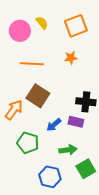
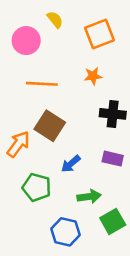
yellow semicircle: (42, 23) -> (55, 20), moved
black cross: (86, 102) -> (113, 114), moved
purple rectangle: (76, 122) -> (113, 159), moved

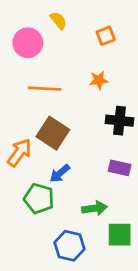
orange square: (100, 34) -> (106, 36), size x0.6
blue arrow: (71, 164) -> (60, 173), moved
green square: (113, 221) -> (120, 235), turned 30

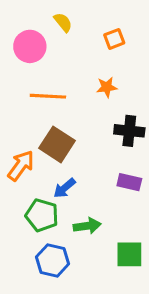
green arrow: (95, 208) -> (87, 226), moved
blue hexagon: (70, 246) -> (52, 260), moved

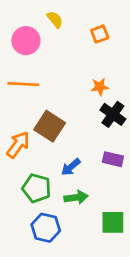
orange star: (107, 87) -> (100, 87), moved
orange line: (48, 96) -> (23, 84), moved
black cross: (129, 131) -> (113, 114), turned 30
blue arrow: (65, 188) -> (71, 167), moved

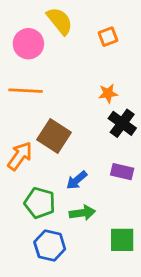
yellow semicircle: (55, 20) -> (60, 21), size x1.5

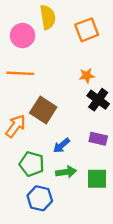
yellow semicircle: (60, 21) -> (48, 17), turned 30
orange square: (108, 37) -> (87, 30), size x1.5
green square: (122, 240) -> (97, 179), moved

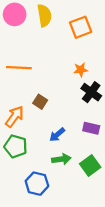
pink circle: (23, 36) -> (15, 14), moved
brown square: (43, 110) -> (40, 102), size x0.6
green pentagon: (32, 164) -> (16, 146), moved
green square: (97, 179) -> (90, 166), turned -36

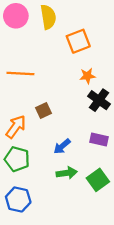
orange square: (81, 27) -> (78, 41), moved
brown square: (40, 102) -> (44, 111), turned 32
blue hexagon: (37, 184) -> (18, 199), moved

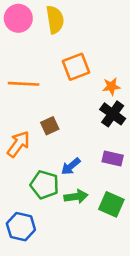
orange square: (78, 41) -> (76, 67), moved
orange star: (87, 76) -> (111, 86), moved
green pentagon: (17, 159) -> (45, 185), moved
green square: (98, 180) -> (111, 204), turned -30

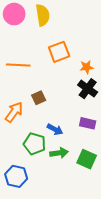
blue arrow: (71, 166) -> (55, 129), turned -112

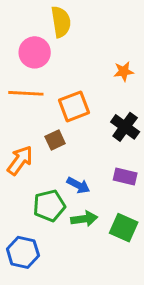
pink circle: (14, 14) -> (35, 52), moved
orange square: (59, 52) -> (74, 106), moved
orange star: (87, 67) -> (124, 71), moved
green pentagon: (35, 144) -> (49, 206), turned -30

